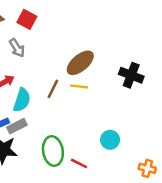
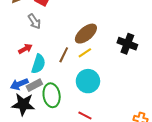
yellow line: (79, 86) -> (85, 53), turned -40
cyan circle: (110, 140) -> (88, 81), moved, size x1.5
green ellipse: (53, 151) -> (52, 95), moved

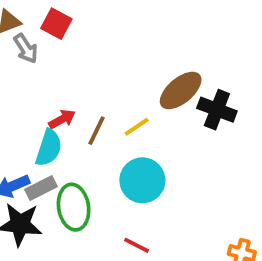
gray arrow: (34, 21) -> (26, 48), moved
brown ellipse: (86, 34) -> (181, 90), moved
red arrow: (25, 49) -> (62, 119), moved

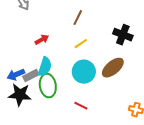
brown ellipse: (181, 90) -> (113, 68), moved
brown line: (97, 131) -> (78, 18), moved
cyan semicircle: (49, 148) -> (45, 67), moved

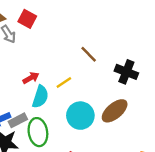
brown line: (78, 18) -> (89, 54), moved, turned -70
yellow line: (81, 44) -> (64, 83), moved
cyan semicircle: (45, 67) -> (40, 97), moved

